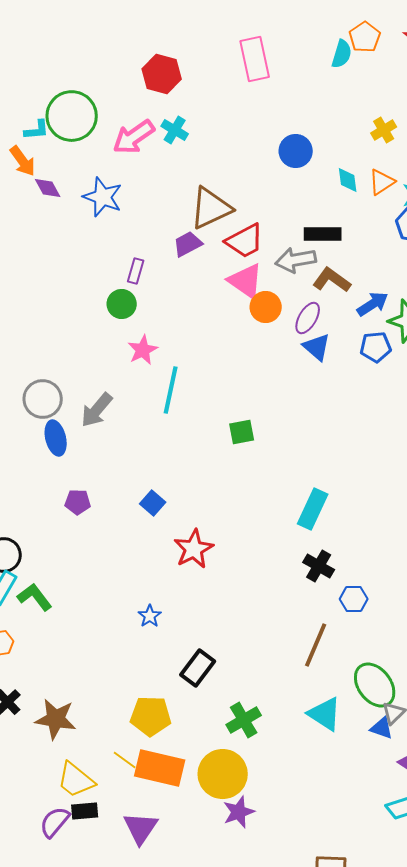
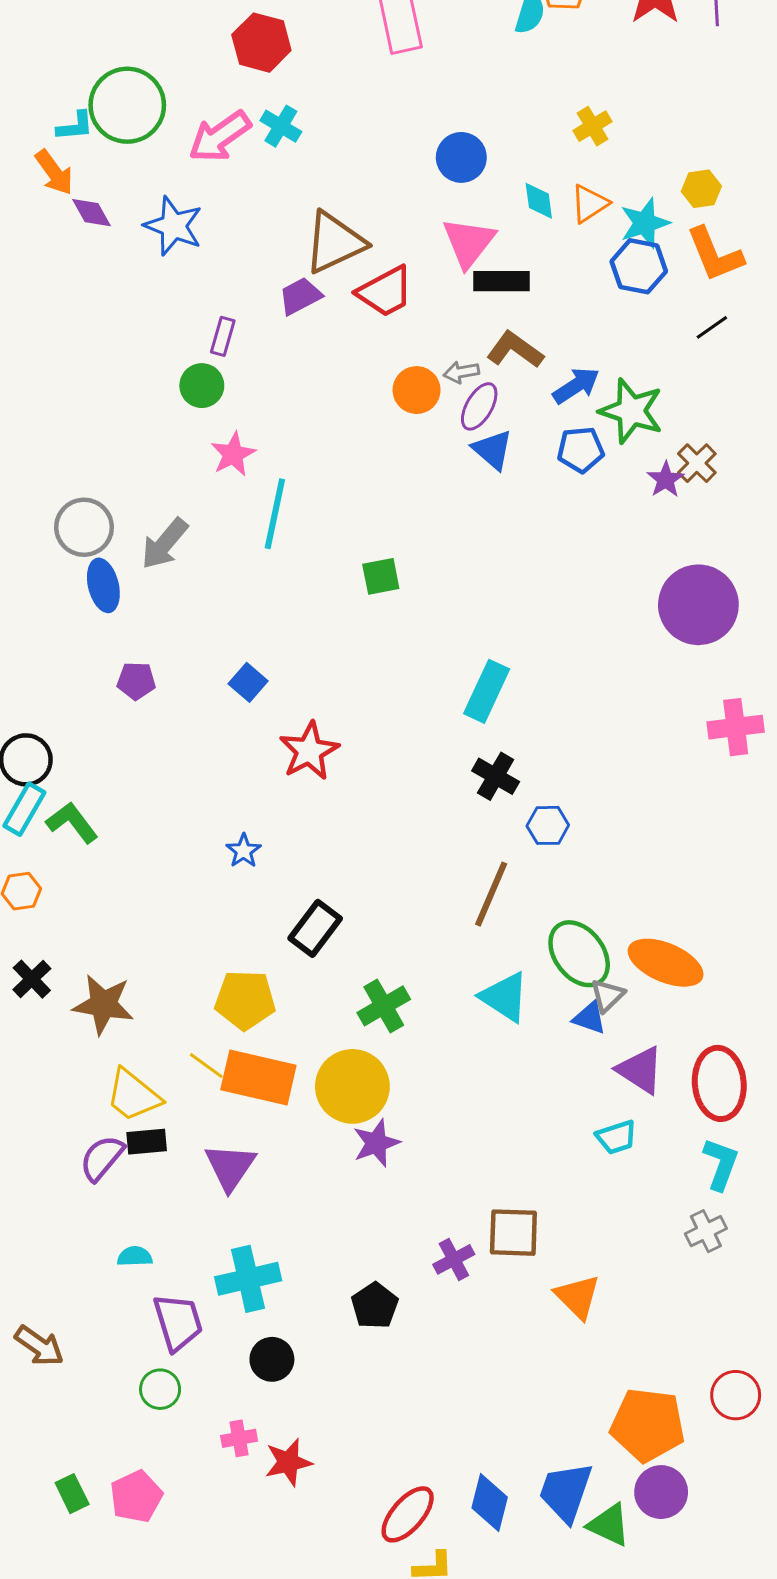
gray arrow: (296, 260) -> (461, 372), moved, size x0.6
pink triangle: (246, 281) -> (469, 242), moved, turned 33

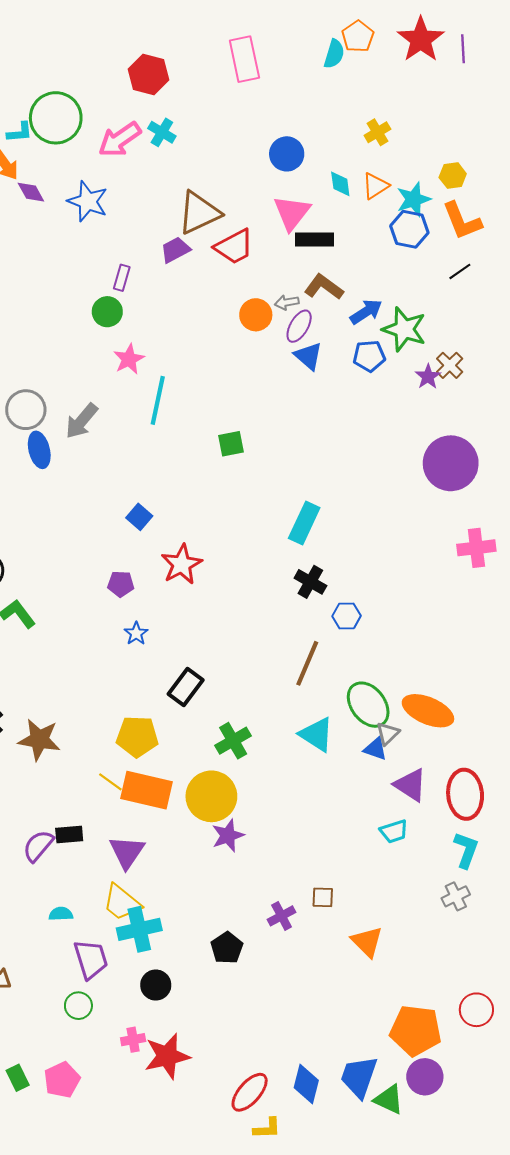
purple pentagon: (136, 681) -> (121, 584), moved
yellow trapezoid: (133, 1095) -> (122, 903), moved
brown square: (513, 1233) -> (323, 897), size x0.6
red star: (288, 1462) -> (167, 1056), size x1.4

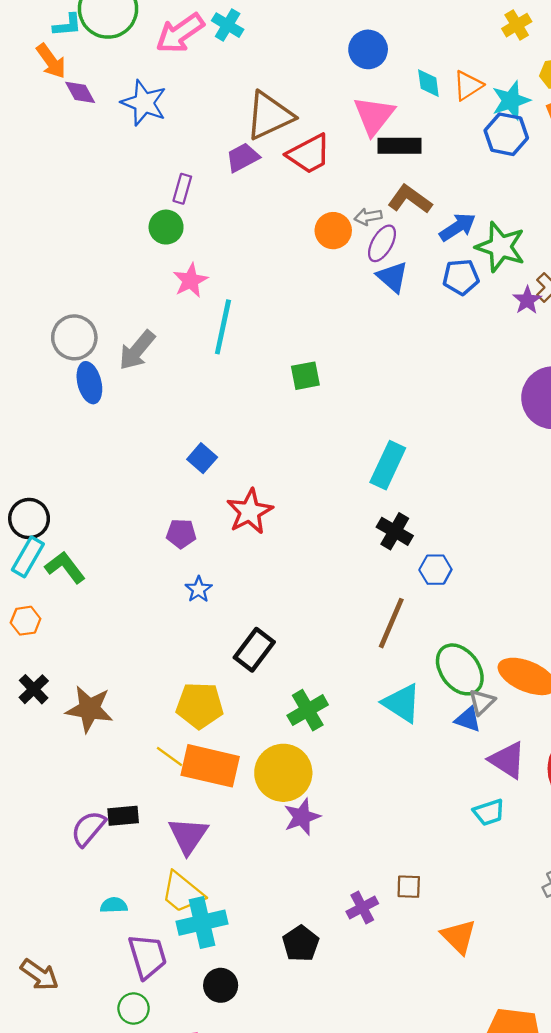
yellow cross: (377, 132) -> (517, 25), moved

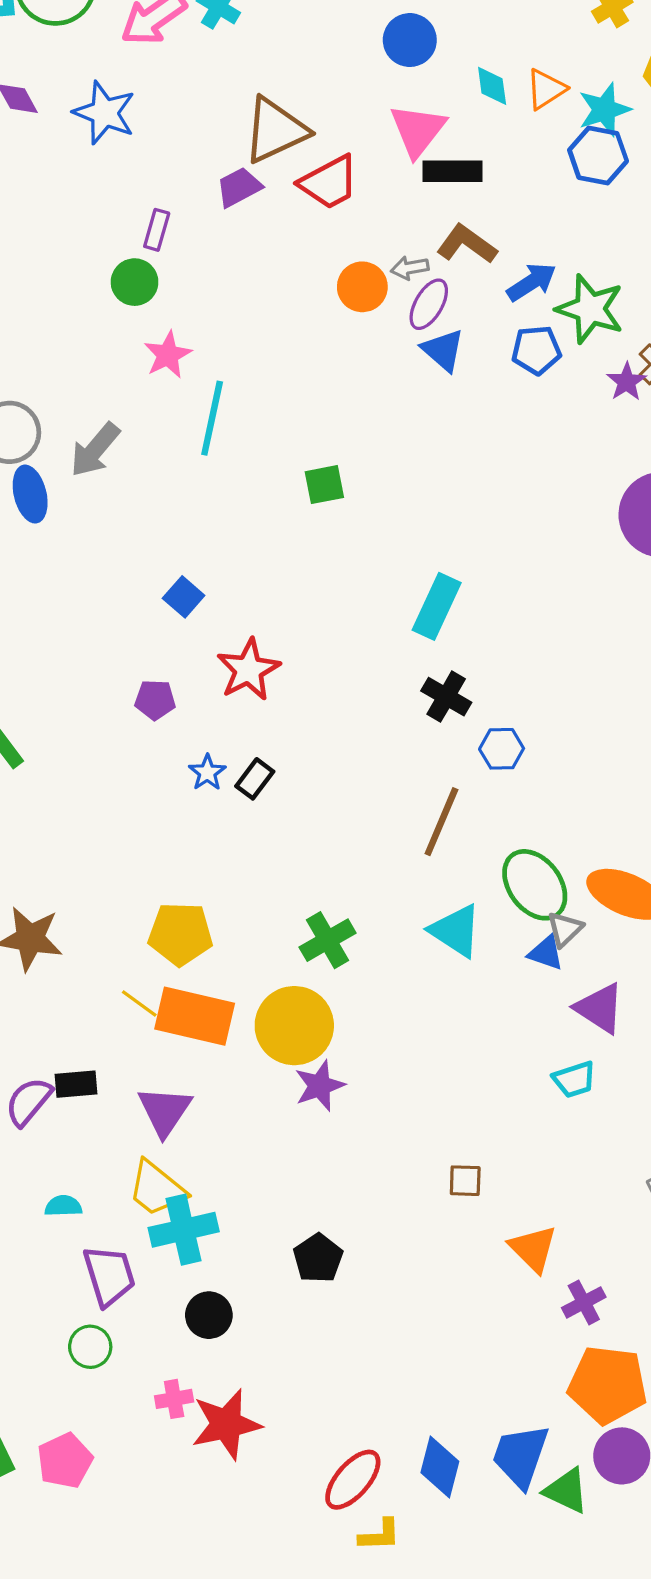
blue star: (199, 589) -> (207, 772), moved
black rectangle: (254, 650) -> (255, 779), moved, size x0.7
purple cross: (362, 907) -> (584, 1302), moved

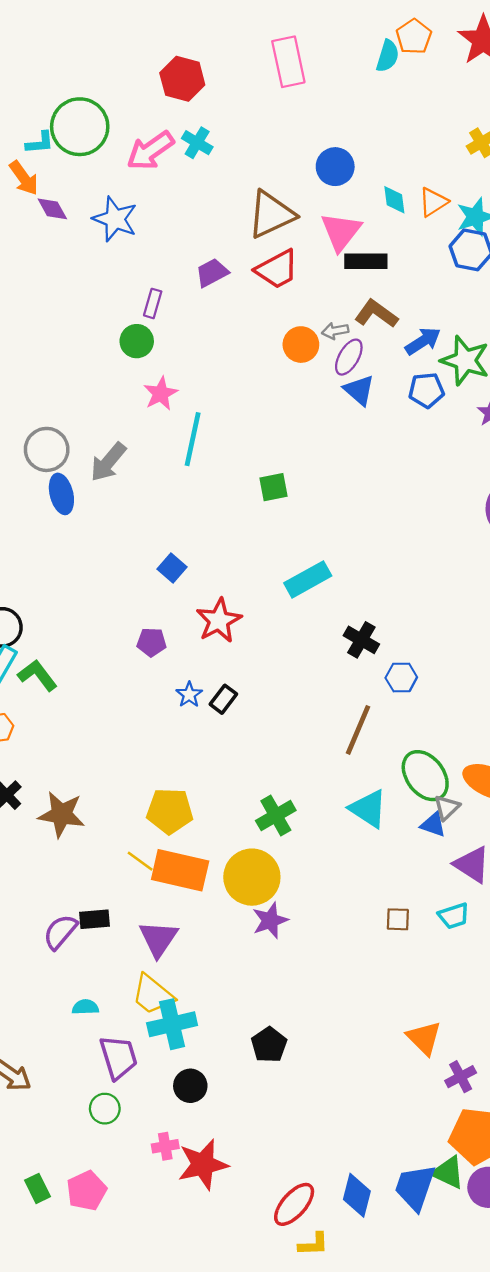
brown triangle: (275, 130) -> (271, 215), moved
cyan rectangle: (437, 606) -> (308, 579), moved, turned 36
brown square: (465, 1181) -> (398, 919), moved
green triangle: (566, 1491) -> (448, 1172), moved

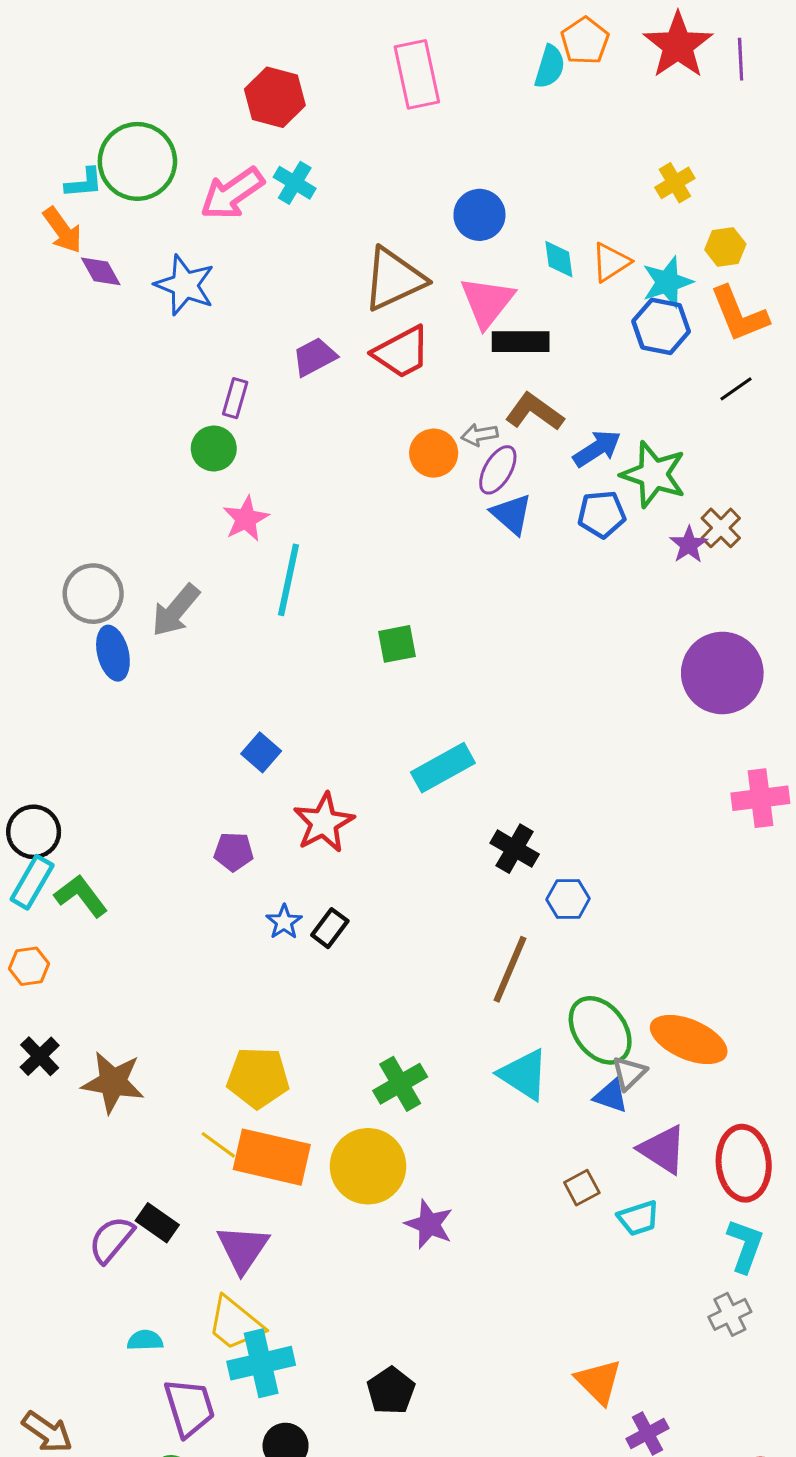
black rectangle: (95, 919) -> (157, 1223), turned 40
brown square: (398, 919) -> (582, 1188), moved, turned -30
purple star: (270, 920) -> (429, 1224), moved, turned -30

